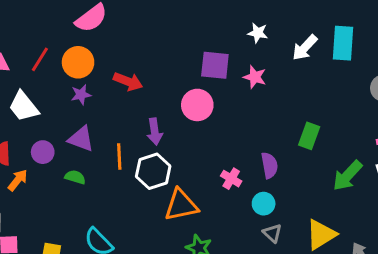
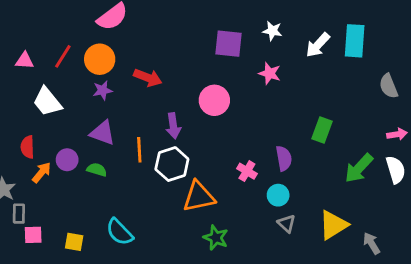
purple square: (215, 65) -> (229, 44), moved
purple circle: (43, 152) -> (67, 160), moved

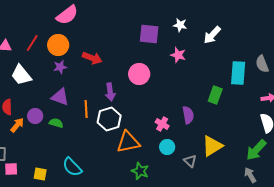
cyan rectangle: (355, 41) -> (238, 73), moved
green arrow: (359, 168) -> (256, 150), moved
cyan circle: (278, 195) -> (167, 147), moved
yellow triangle: (333, 225) -> (212, 146), moved

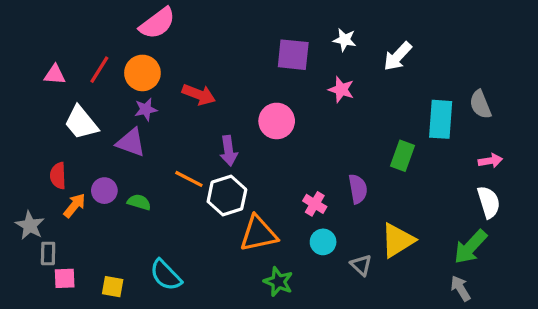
purple triangle: (60, 97) -> (131, 143), moved
orange line: (86, 109) -> (189, 179), turned -60

